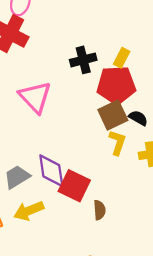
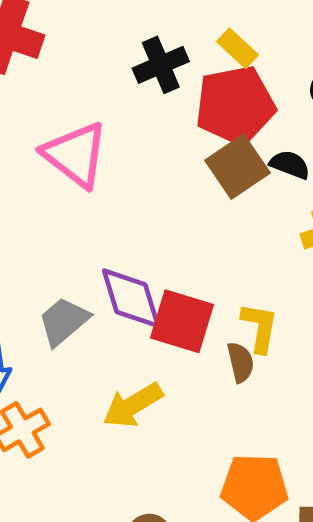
yellow rectangle: (122, 58) -> (238, 48), turned -66
yellow L-shape: (117, 142) -> (260, 327), moved
yellow arrow: (29, 211) -> (133, 405), moved

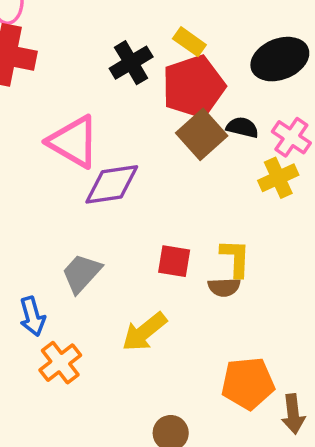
purple diamond: (131, 298) -> (112, 184), moved, turned -74
red square: (182, 321) -> (174, 261), size x0.7
brown semicircle: (240, 362) -> (224, 287), turned 108

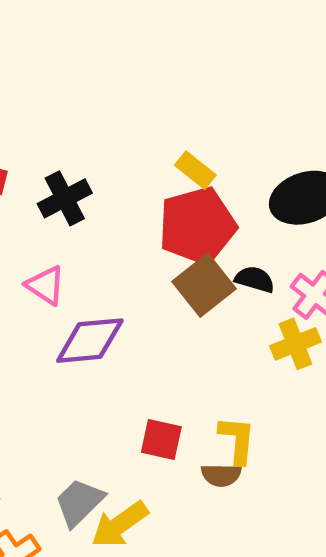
black cross: (131, 63) -> (65, 198), moved
pink triangle: (74, 142) -> (46, 285), size x0.6
gray trapezoid: (81, 273) -> (79, 502), moved

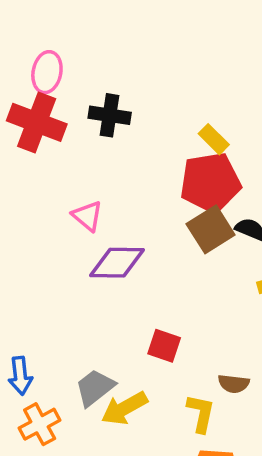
black cross: (65, 198) -> (110, 115), moved, turned 30
yellow L-shape: (237, 440) -> (201, 413), moved
brown semicircle: (221, 475) -> (234, 384), moved

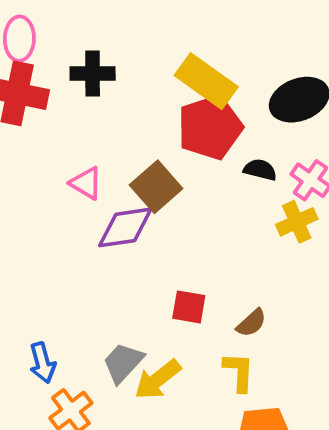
yellow rectangle: (214, 139) -> (206, 81), size x1.8
brown square: (211, 229) -> (156, 187), moved
brown semicircle: (234, 384) -> (251, 323), moved, turned -40

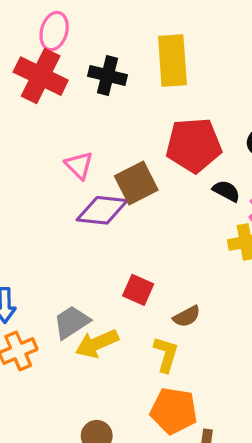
yellow rectangle: (206, 81) -> (172, 61), moved, turned 36

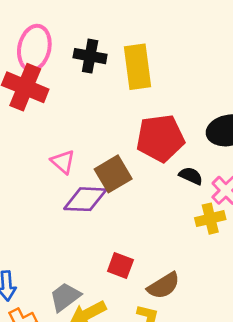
pink ellipse: (54, 31) -> (34, 48), size x1.4
black cross: (108, 76) -> (90, 56), moved
brown semicircle: (187, 316) -> (164, 286), size x1.4

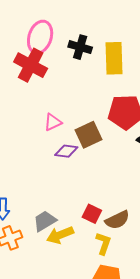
pink triangle: (63, 162) -> (53, 122), turned 48
purple diamond: (85, 199) -> (66, 151), size x0.7
red square: (120, 265) -> (92, 214), moved

